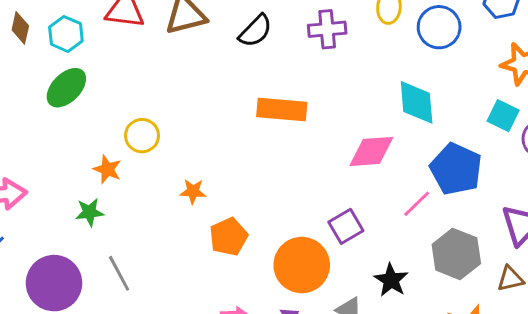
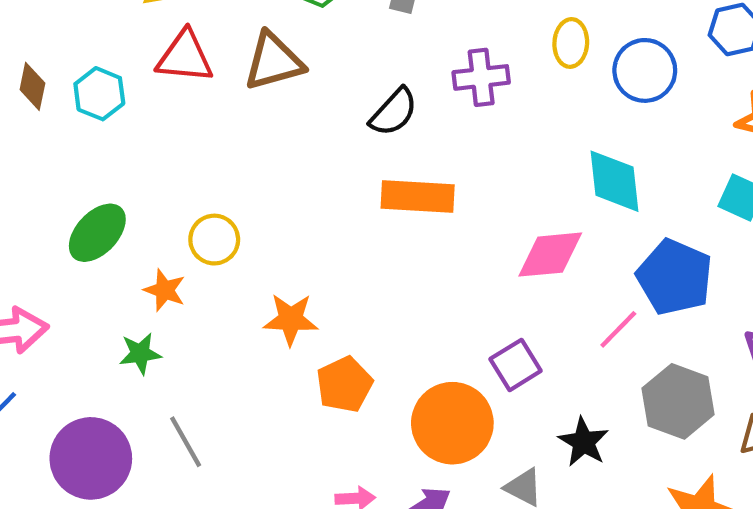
black semicircle: (255, 31) -> (394, 112), moved
green ellipse: (66, 88) -> (97, 233), moved
orange star: (193, 191) -> (291, 319), size x1.4

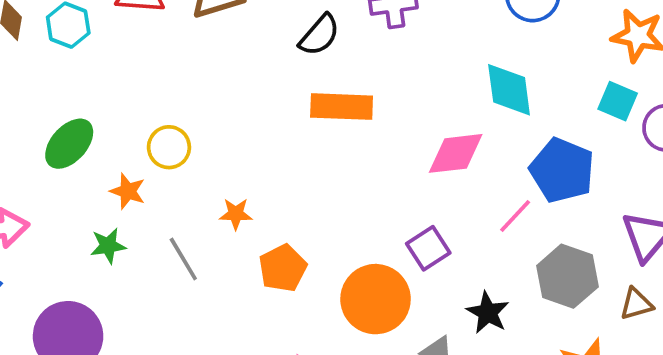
orange star: (291, 319) -> (236, 214), size x0.7
gray line: (186, 442) -> (183, 259), moved

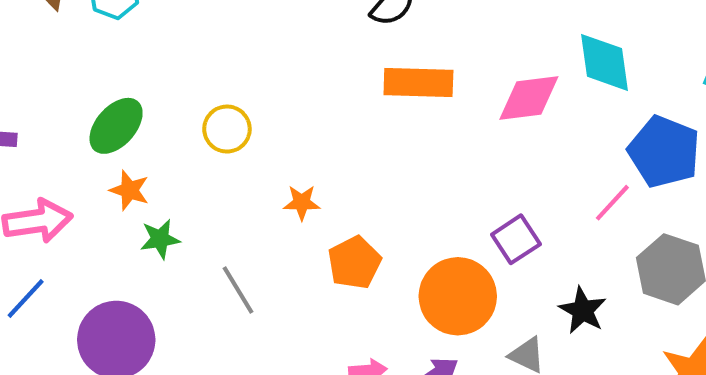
pink diamond: (456, 153) -> (529, 98), moved
orange star: (128, 191) -> (129, 190), moved
gray line: (183, 259) -> (238, 290), moved

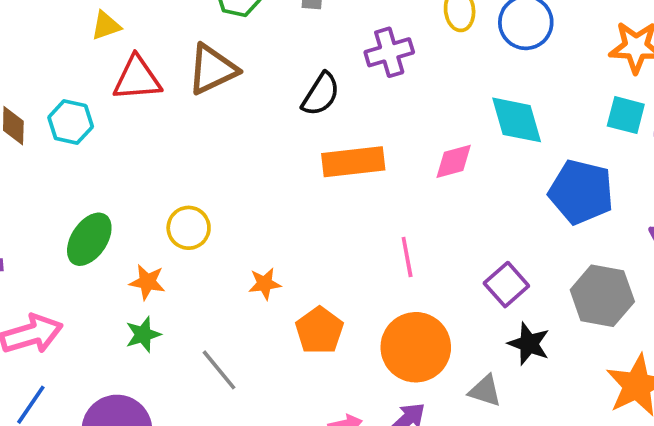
pink diamond: (529, 98) -> (454, 161), size x0.7
orange star: (129, 190) -> (147, 282), moved
pink line: (612, 203) -> (407, 257), moved, turned -45
purple square: (516, 239) -> (506, 285), moved

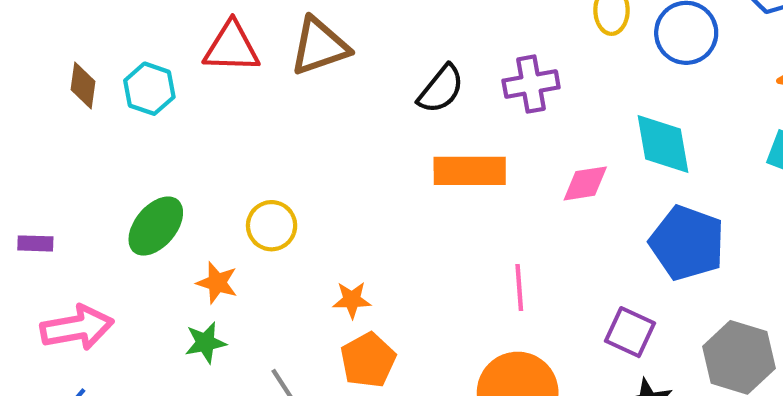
purple cross: (389, 52) -> (531, 84), moved
blue pentagon: (581, 192) -> (687, 243), moved
purple square: (506, 285) -> (630, 332), turned -30
orange pentagon: (319, 330) -> (368, 360), moved

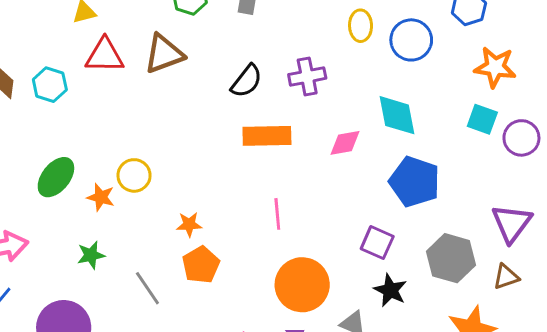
orange star: (217, 283) -> (101, 197), moved
pink line: (519, 287) -> (277, 214), moved

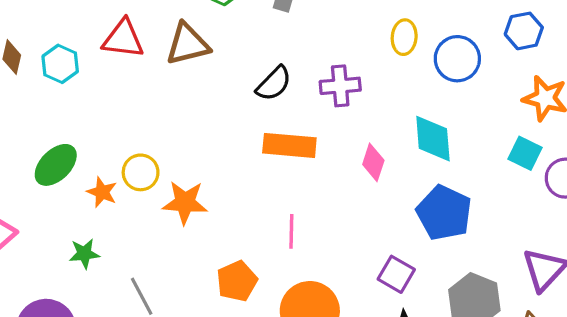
pink diamond: (345, 143) -> (373, 162), turned -68
orange star: (189, 224) -> (185, 203), moved, size x1.6
orange pentagon: (201, 265) -> (237, 281), moved

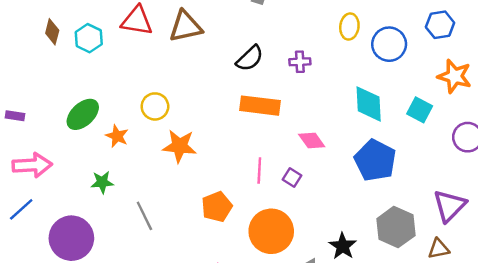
purple cross: (340, 86) -> (300, 62), size x0.7
cyan square: (525, 153) -> (420, 110), moved
pink diamond: (373, 162) -> (312, 141), moved, turned -56
yellow circle: (141, 172) -> (155, 106), moved
purple square: (396, 274) -> (292, 178), moved, size x0.7

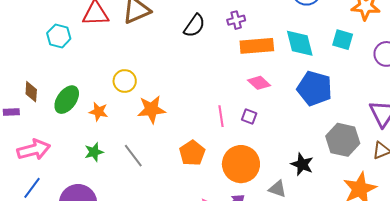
brown diamond: (52, 32) -> (31, 92), moved
orange rectangle: (260, 106) -> (257, 46), moved
gray line: (144, 216) -> (133, 156), moved

